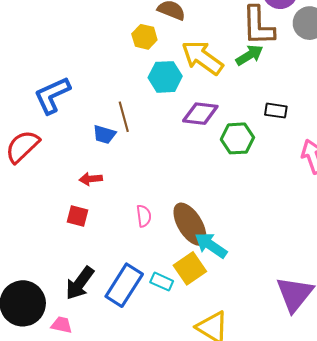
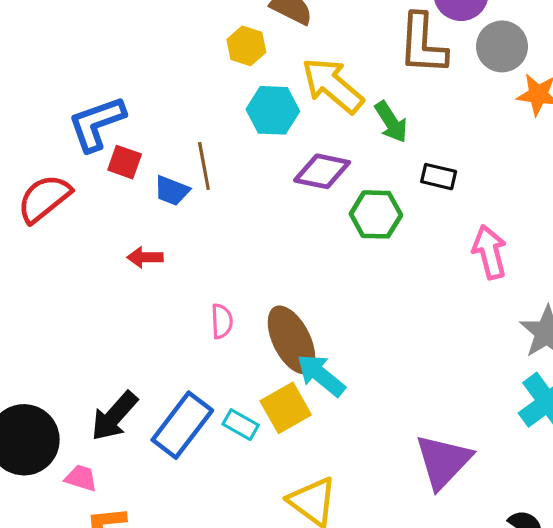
green arrow: (249, 55) -> (391, 122), moved, turned 84
red square: (77, 216) -> (125, 162), moved

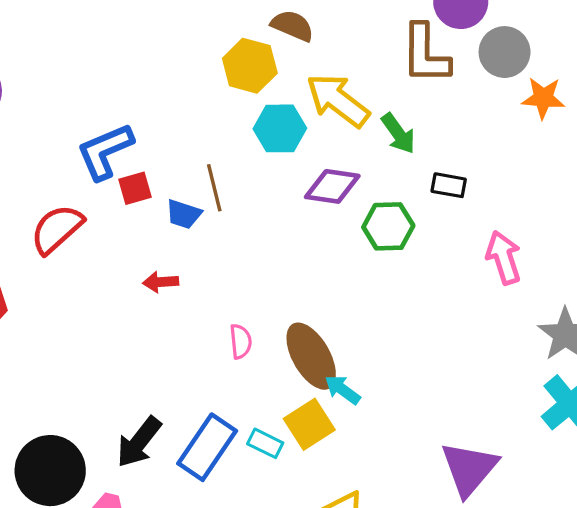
yellow hexagon: (246, 46) -> (250, 66), size x1.4
red square: (125, 162) -> (135, 188), turned -32
cyan arrow: (321, 375) -> (343, 390), size x0.7

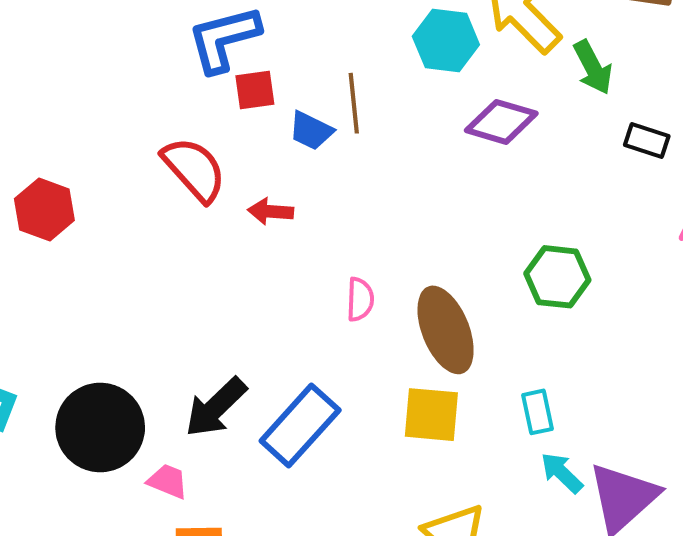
green hexagon: (388, 226) -> (557, 277), moved
red semicircle: (57, 229) -> (194, 169), moved, turned 82
cyan arrow: (343, 390) -> (562, 473), moved
yellow square: (309, 424) -> (431, 415), turned 30
cyan rectangle: (265, 443) -> (538, 412), moved, turned 44

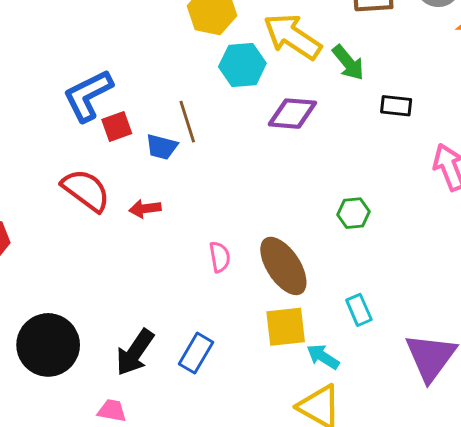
green hexagon: (557, 277) -> (353, 213), size x0.7
blue rectangle: (300, 426) -> (196, 353), size x0.7
black circle: (100, 428) -> (48, 345), moved
cyan arrow: (562, 473) -> (323, 357), moved

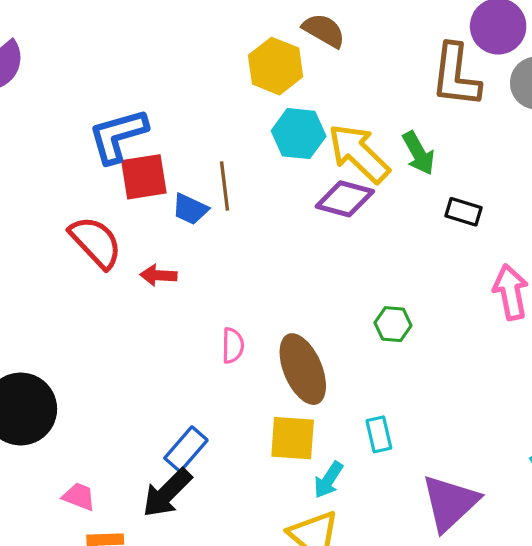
yellow arrow: (292, 37) -> (359, 153), moved
red square: (117, 127) -> (144, 177), size x1.4
black arrow: (135, 352) -> (167, 493), moved
cyan arrow: (323, 357) -> (328, 480), turned -100

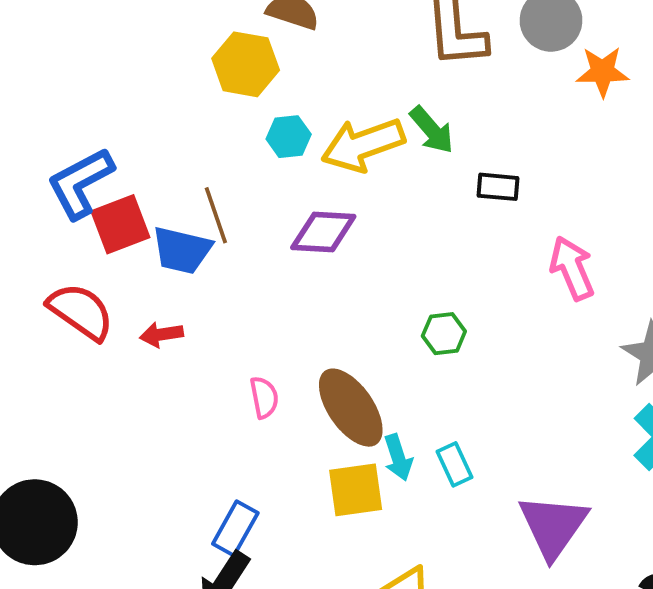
cyan hexagon: (299, 134) -> (289, 137), size x0.7
yellow arrow: (359, 153) -> (363, 145), turned -52
purple diamond: (345, 199) -> (323, 232), moved
blue trapezoid: (190, 209) -> (182, 250), size x1.4
cyan arrow: (328, 480) -> (398, 457), moved, turned -39

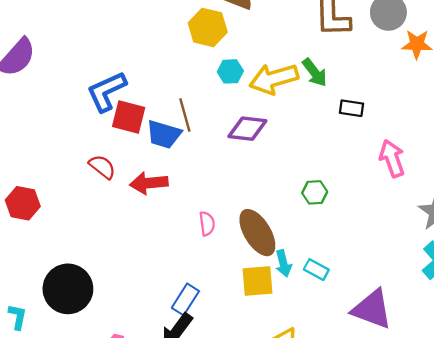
red square: (120, 224) -> (129, 117), turned 32
red semicircle: (81, 311) -> (102, 167), size x0.7
red arrow: (161, 334) -> (149, 183), size x1.5
cyan rectangle: (455, 464) -> (316, 270), turned -40
purple triangle: (553, 526) -> (372, 309), turned -48

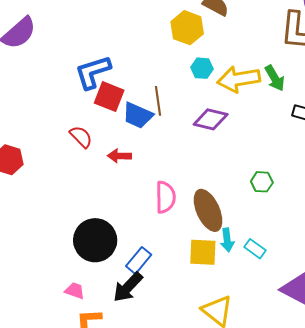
red arrow: (149, 183) -> (119, 156), size x0.7
pink semicircle: (207, 224) -> (165, 197), size x1.5
black circle: (68, 289) -> (95, 240), moved

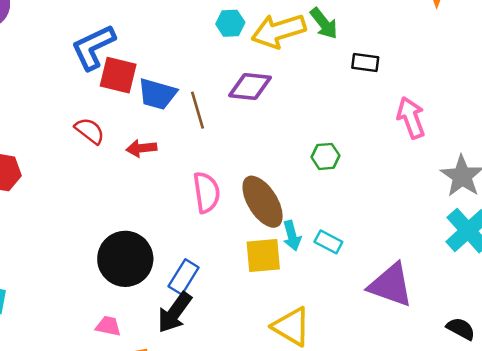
brown line: (158, 101) -> (198, 110), moved

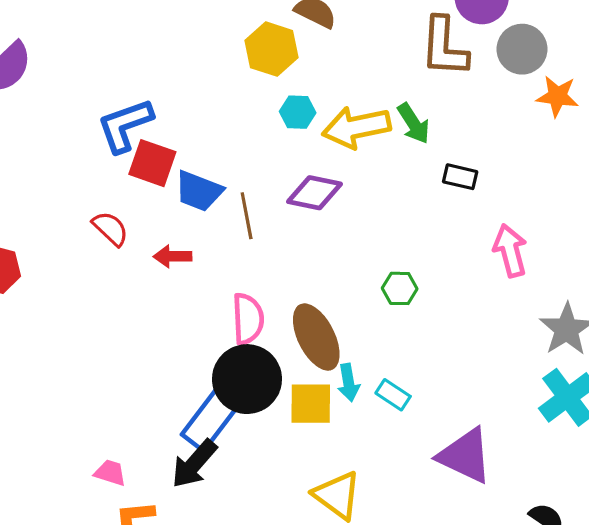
black circle: (125, 259) -> (247, 379), moved
blue rectangle: (184, 277) -> (209, 421), size x1.4

